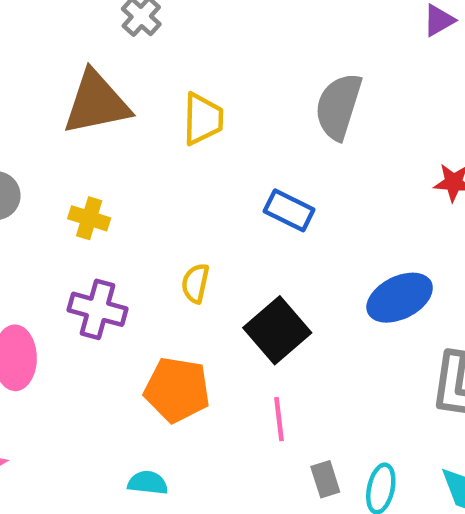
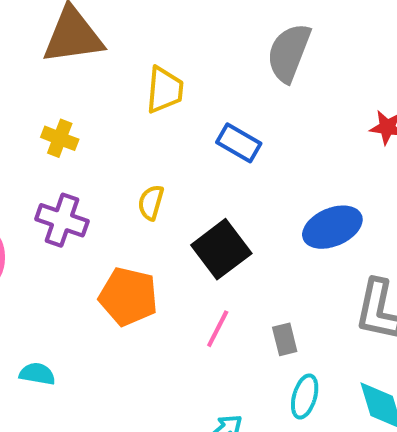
yellow trapezoid: (203, 119) -> (165, 90), moved
pink line: (279, 419) -> (218, 329), turned 30
gray rectangle: (325, 479) -> (285, 339), moved
cyan semicircle: (148, 483) -> (37, 374), moved

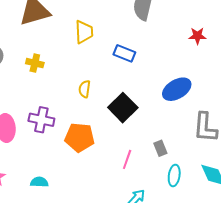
purple cross: (62, 220) -> (41, 120), moved
pink line: (218, 329) -> (127, 159), moved

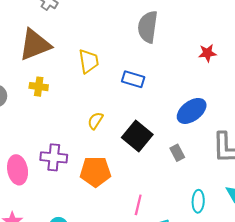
yellow cross: (35, 63) -> (39, 87), moved
yellow semicircle: (85, 89) -> (95, 121), turned 30
gray rectangle: (160, 148) -> (177, 153), moved
pink line: (127, 159) -> (138, 205), moved

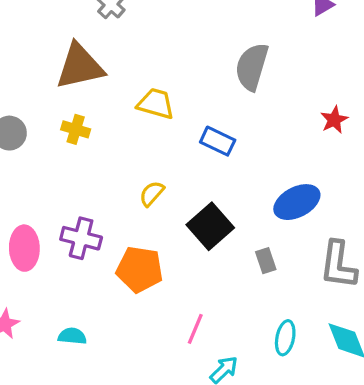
red star: (207, 53) -> (334, 120), turned -30
yellow trapezoid: (89, 61) -> (156, 104), turned -75

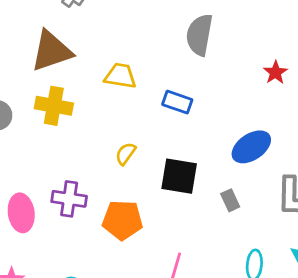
yellow cross: (76, 129) -> (54, 106), size x1.5
black square: (210, 226) -> (179, 176), turned -33

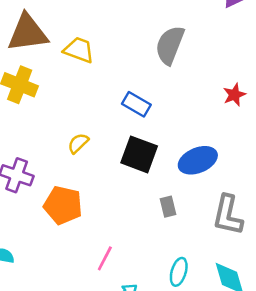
yellow trapezoid: (120, 76) -> (79, 50), moved
black square: (179, 176) -> (139, 154), moved

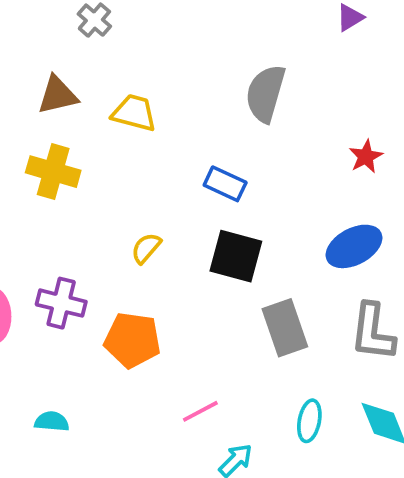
brown triangle: (28, 33) -> (58, 95), size x0.7
blue ellipse: (198, 160) -> (354, 246), moved
gray rectangle: (168, 207) -> (285, 328), size x1.8
pink line: (105, 258) -> (200, 411), turned 40

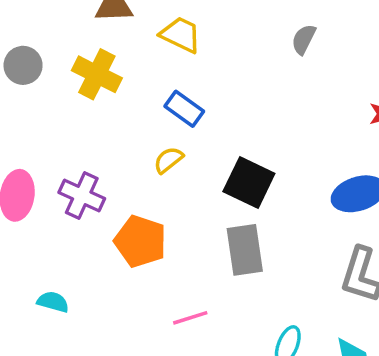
gray semicircle: (265, 93) -> (304, 39), size x0.6
blue rectangle: (225, 184) -> (184, 109), moved
gray rectangle: (285, 328) -> (245, 250), moved

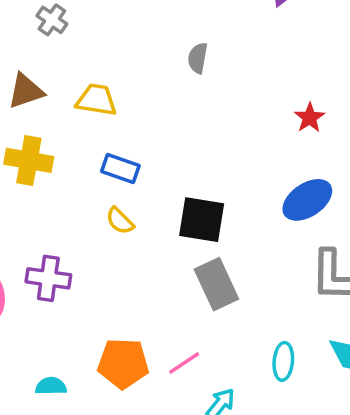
gray semicircle: (304, 39) -> (198, 58), moved
yellow semicircle: (168, 160) -> (120, 221), turned -80
orange pentagon: (140, 241) -> (123, 363), moved

